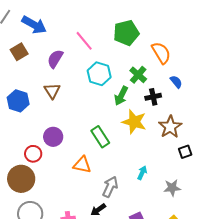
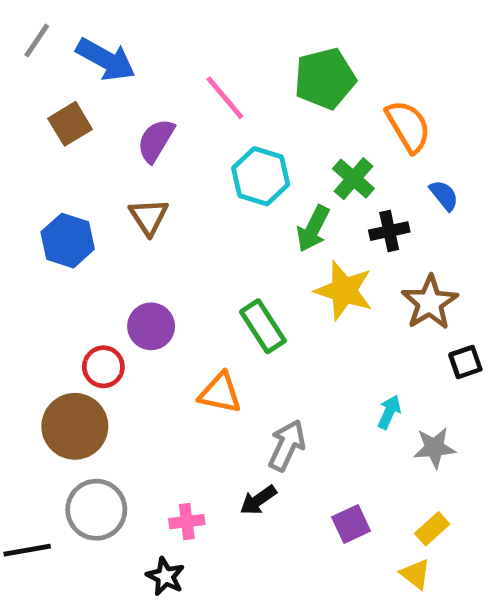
cyan arrow: (142, 173) -> (389, 412), moved

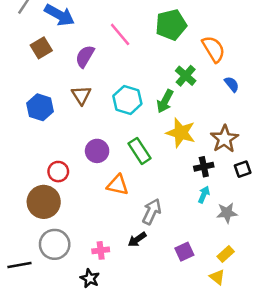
cyan hexagon: (261, 176) -> (127, 100), moved
black cross: (389, 231) -> (204, 167), moved
purple circle: (151, 326) -> (97, 151), moved

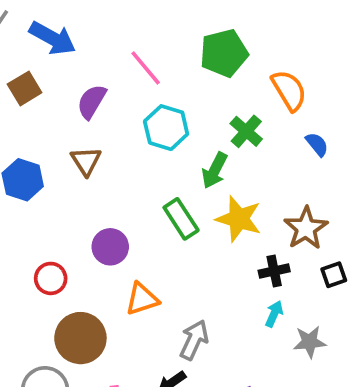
cyan hexagon: (127, 100) -> (166, 128), moved
green rectangle: (140, 151) -> (181, 219), moved
orange triangle: (118, 185) -> (142, 299), turned -30
brown circle: (44, 202) -> (80, 338), moved

